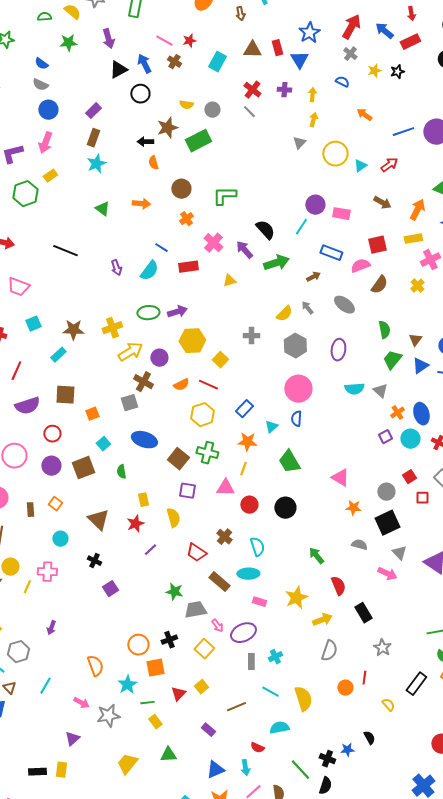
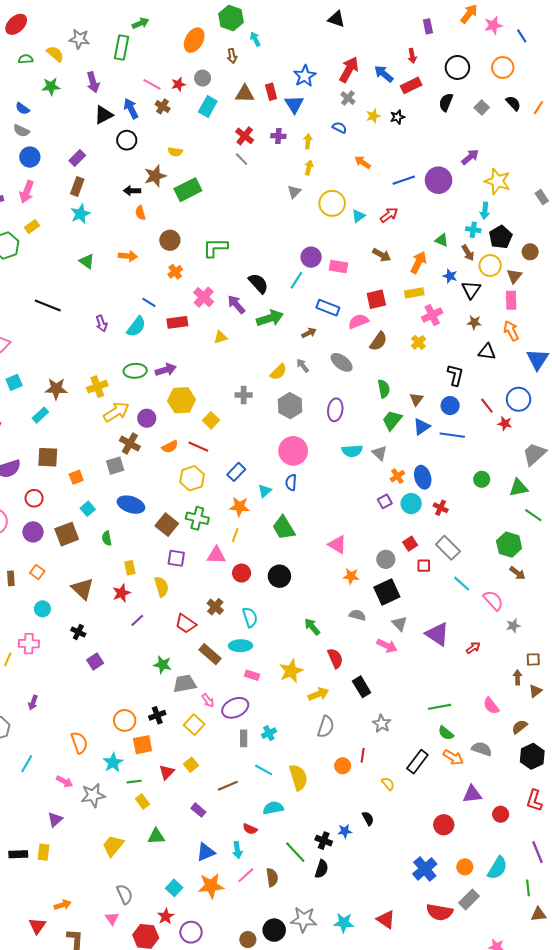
gray circle: (212, 110) -> (203, 78), moved

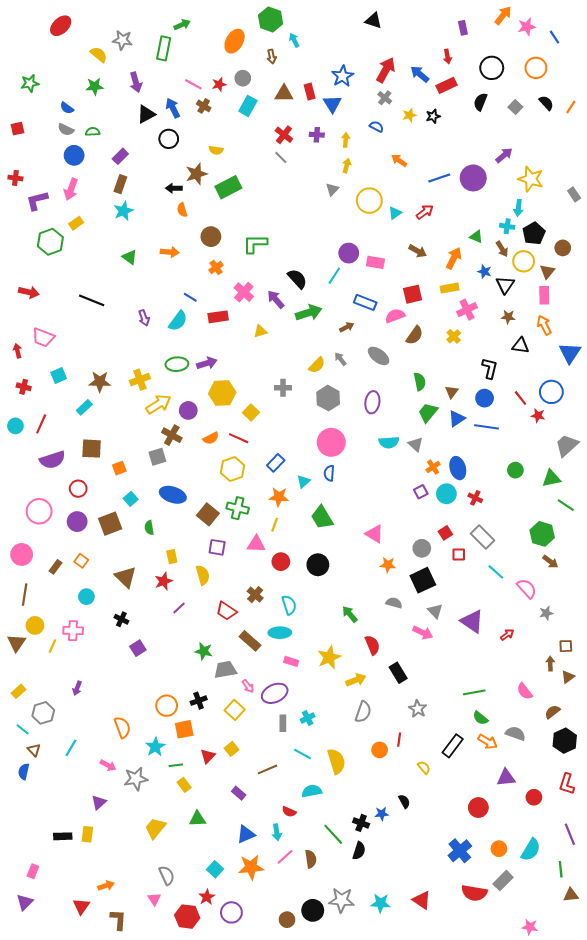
green semicircle: (26, 59) -> (93, 132), moved
brown rectangle: (11, 578) -> (56, 567), turned 40

